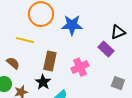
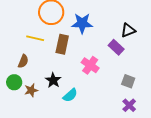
brown rectangle: (50, 61) -> (62, 44), moved
brown semicircle: (13, 63) -> (23, 61), turned 72
pink cross: (80, 67) -> (90, 65), turned -30

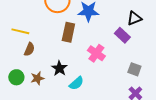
yellow line: (35, 38) -> (20, 31), moved
green circle: (14, 82) -> (16, 77), moved

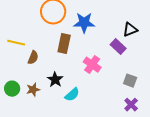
brown semicircle: (29, 49) -> (33, 58), moved

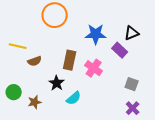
blue star: (84, 23) -> (96, 34), moved
brown rectangle: (64, 44) -> (70, 60), moved
brown semicircle: (33, 58) -> (35, 61), turned 48
brown star: (33, 90) -> (35, 102), moved

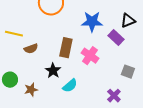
purple cross: (133, 108) -> (114, 96), moved

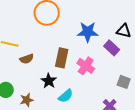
black triangle: (128, 21) -> (124, 31), turned 35

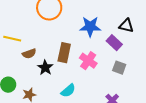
black star: (49, 81) -> (45, 68), moved
gray square: (124, 82) -> (119, 68), moved

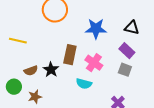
purple rectangle: (114, 43) -> (127, 51), moved
brown semicircle: (29, 54) -> (31, 71), moved
cyan semicircle: (68, 91) -> (84, 84), moved, turned 56

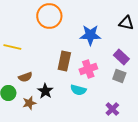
black triangle: (132, 28) -> (126, 23), moved
pink cross: (94, 63) -> (88, 69), turned 36
black star: (51, 70) -> (45, 91), moved

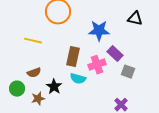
yellow line: (12, 47) -> (33, 41), moved
purple rectangle: (121, 57) -> (115, 54), moved
cyan semicircle: (78, 90) -> (78, 79), moved

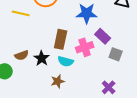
yellow line: (33, 41) -> (21, 13), moved
black star: (54, 87) -> (42, 58), moved
brown star: (38, 99) -> (58, 81), moved

